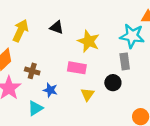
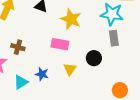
gray rectangle: (125, 61) -> (114, 38), moved
blue star: (50, 90) -> (42, 74), moved

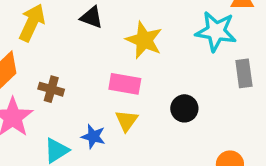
gray rectangle: (114, 38) -> (244, 73), moved
yellow triangle: (70, 69) -> (127, 121), moved

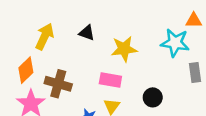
yellow star: (144, 40) -> (124, 49), turned -30
brown cross: (51, 89) -> (58, 84), size x1.5

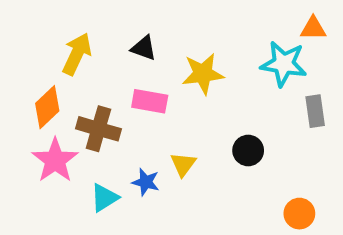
pink rectangle: (110, 80) -> (150, 101), moved

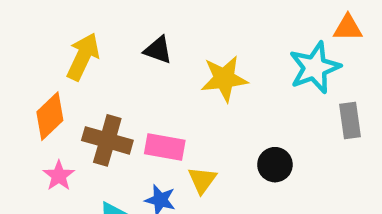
cyan star: (284, 64) -> (315, 68), turned -30
pink rectangle: (150, 101) -> (165, 147), moved
pink star: (55, 160) -> (59, 176), size x0.6

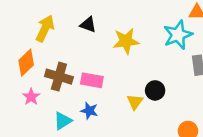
yellow triangle: (202, 180) -> (135, 102), moved

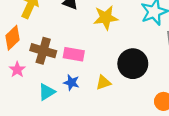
black circle: (155, 90) -> (133, 64), size x1.6
yellow triangle: (135, 102) -> (103, 83), moved, turned 35

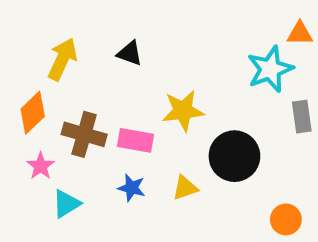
yellow star: (106, 18) -> (183, 111), moved
cyan triangle: (47, 92) -> (66, 204), moved

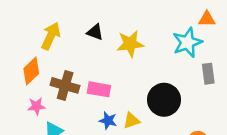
yellow star: (183, 111) -> (130, 44), moved
pink star: (41, 166) -> (36, 106), turned 30
blue star: (132, 188) -> (108, 121), moved

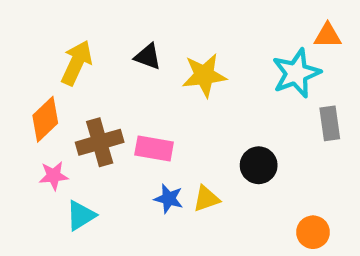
brown cross: (65, 85) -> (100, 142), turned -32
black circle: (164, 100) -> (259, 165), size x0.7

